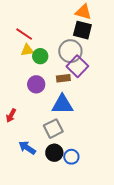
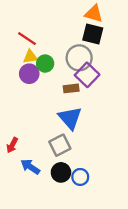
purple circle: (36, 84) -> (29, 74), moved
blue triangle: (62, 104) -> (70, 118), turned 50
red arrow: (11, 115) -> (12, 145), moved

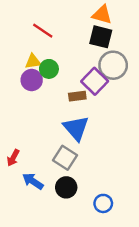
red line: (27, 39) -> (43, 31), moved
gray circle: (79, 58) -> (113, 65), moved
gray square: (60, 145) -> (65, 158), turned -30
blue circle: (80, 177) -> (103, 203), moved

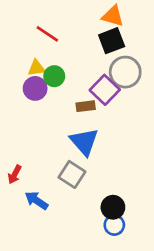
black square: (101, 37) -> (112, 41), turned -35
black circle: (66, 187) -> (113, 207), moved

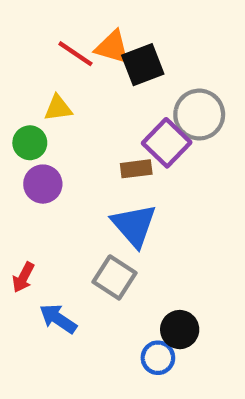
orange triangle: (113, 16) -> (112, 47), moved
black square: (112, 41) -> (143, 65), moved
green circle: (54, 76) -> (30, 143), moved
purple circle: (35, 88) -> (43, 184), moved
blue circle: (114, 225) -> (158, 358), moved

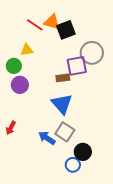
purple square: (167, 143) -> (77, 66), turned 35
gray square: (115, 277) -> (65, 132), moved
blue arrow: (58, 319) -> (47, 138), moved

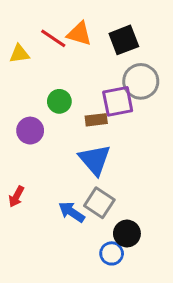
black square: (66, 30) -> (124, 40), moved
yellow triangle: (27, 50) -> (19, 54), moved
green circle: (14, 66) -> (59, 101), moved

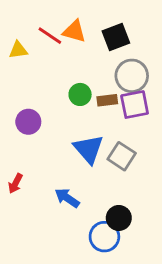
green circle: (59, 101) -> (80, 94), moved
purple square: (118, 101) -> (135, 105), moved
brown rectangle: (96, 120) -> (107, 100), moved
gray square: (99, 203) -> (122, 156), moved
blue circle: (112, 253) -> (104, 237), size x1.4

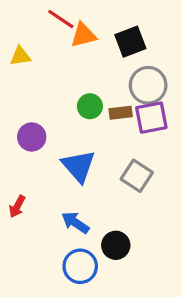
orange triangle: (74, 31) -> (83, 35), turned -30
red line: (50, 36) -> (61, 19), moved
blue triangle: (89, 149) -> (79, 166), moved
black circle: (119, 218) -> (116, 245), moved
blue circle: (104, 237) -> (80, 266), moved

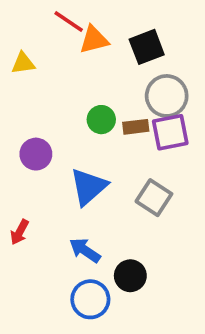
blue triangle: (79, 166) -> (89, 187), turned 30

